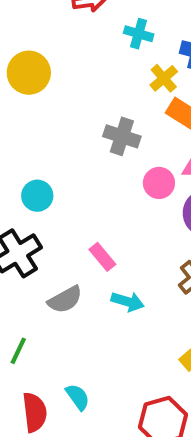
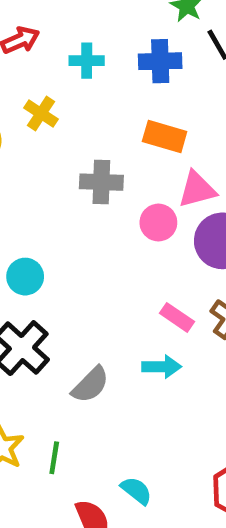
yellow cross: (164, 78) -> (41, 114), moved
pink rectangle: (102, 257) -> (177, 317), moved

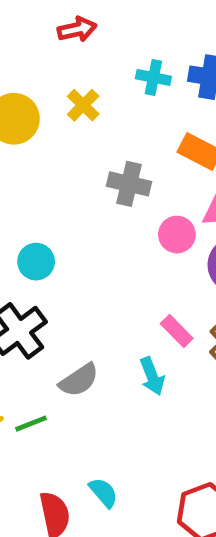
cyan cross: (87, 61) -> (153, 77), moved
cyan arrow: (162, 367) -> (152, 376), turned 57
green line: (54, 458) -> (31, 424), moved, turned 48

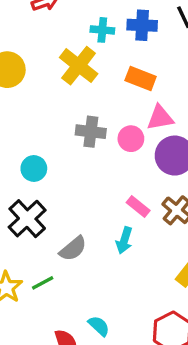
yellow cross: (83, 105) -> (79, 66), moved, size x1.6
gray cross: (129, 184) -> (91, 132), moved
cyan arrow: (152, 376) -> (124, 240), turned 45

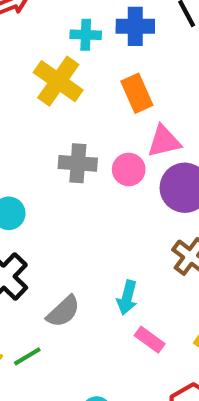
orange rectangle: (141, 79) -> (137, 93), turned 48
pink rectangle: (138, 207) -> (150, 340), moved

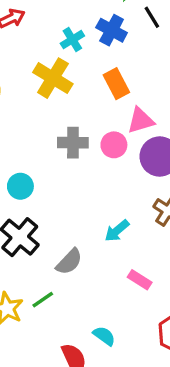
blue cross: (135, 26) -> (112, 30), turned 32
cyan cross: (86, 35) -> (72, 40), turned -30
cyan arrow: (127, 298) -> (117, 231), moved, turned 40

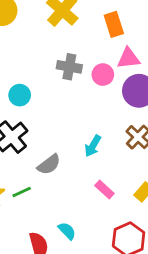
cyan arrow: (117, 231) -> (93, 146), turned -30

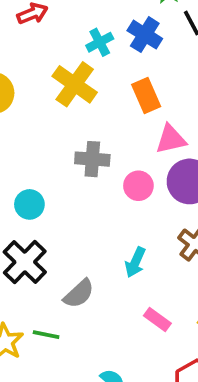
pink circle: (103, 75) -> (138, 186), moved
green line: (22, 192) -> (46, 335), turned 42

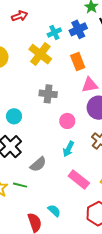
blue cross: (145, 35) -> (78, 29), turned 30
pink circle: (138, 186) -> (67, 121), moved
pink rectangle: (157, 320) -> (79, 180), size x1.5

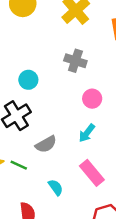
cyan semicircle: (54, 211) -> (56, 187), moved

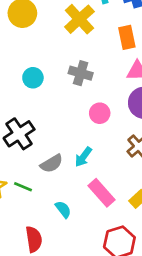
cyan circle: (28, 80) -> (33, 78), moved
cyan arrow: (87, 133) -> (83, 157), moved

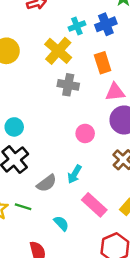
gray cross: (81, 73) -> (68, 85), moved
cyan circle: (33, 78) -> (14, 127), moved

